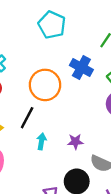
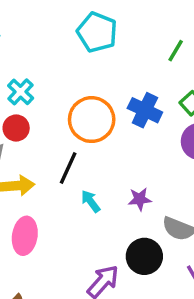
blue cross: (81, 67) -> (145, 110), moved
cyan arrow: (41, 141) -> (91, 201), turned -42

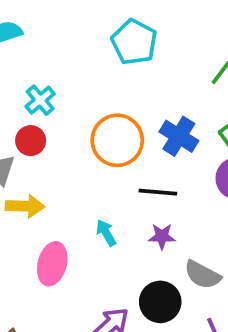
black line: (68, 168) -> (158, 192), moved, turned 64
pink ellipse: (25, 236) -> (52, 264), moved

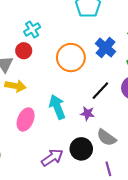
blue cross: (179, 136) -> (105, 48), moved
black line: (158, 192) -> (100, 91), moved, turned -60
cyan arrow: (106, 233) -> (57, 107), size x1.6

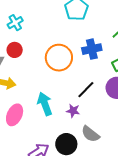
cyan cross: (32, 29) -> (15, 23), moved
blue cross: (105, 48) -> (92, 49), turned 36

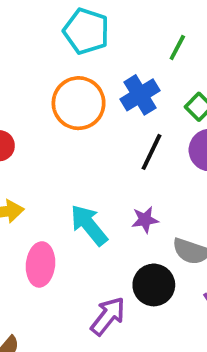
orange circle: (59, 58) -> (79, 103), moved
black line: (86, 90) -> (151, 152), moved

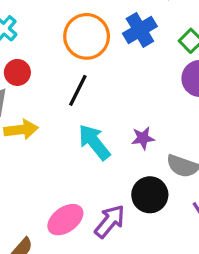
black line: (151, 152) -> (78, 90), moved
pink ellipse: (41, 264) -> (65, 220), moved, turned 48

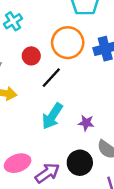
red circle: (17, 72) -> (31, 56), moved
cyan arrow: (94, 142) -> (52, 116), turned -124

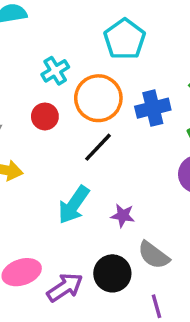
cyan cross: (13, 21) -> (55, 71), moved
black line: (51, 78) -> (98, 147), moved

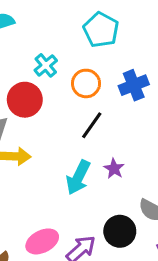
orange circle: (98, 98) -> (86, 83), size x0.7
red circle: (45, 116) -> (25, 100), moved, size x1.5
purple star: (123, 216) -> (114, 169), moved, turned 30

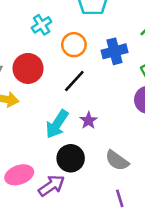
red circle: (25, 100) -> (28, 68), moved
black circle: (120, 231) -> (71, 158), moved

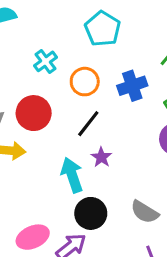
purple star: (89, 120) -> (101, 157), moved
cyan arrow: (57, 124) -> (72, 175), turned 132

